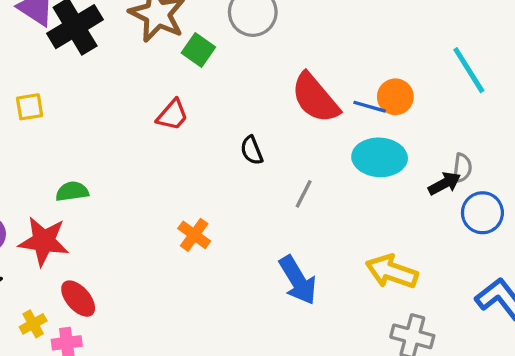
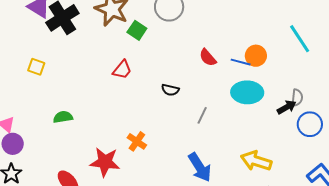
red semicircle: (315, 98) -> (208, 58), size x0.6
yellow square: (30, 107) -> (36, 67), turned 30
black semicircle: (252, 150) -> (170, 90), turned -54
red star: (44, 241) -> (105, 162), moved

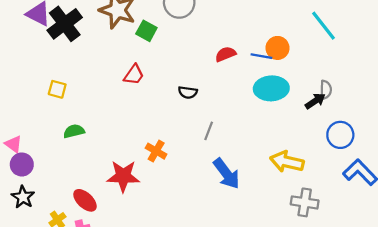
red semicircle: (208, 58) -> (226, 54), turned 114
yellow square: (36, 67) -> (57, 89), moved
gray line: (202, 115) -> (209, 131), moved
blue circle: (310, 124) -> (340, 135), moved

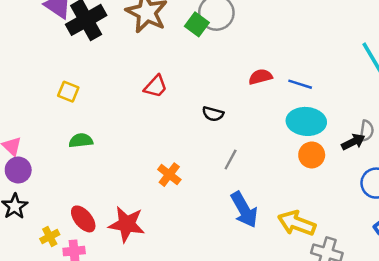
green square: (146, 31) -> (197, 24), moved
orange circle: (277, 48) -> (312, 155), moved
yellow arrow: (287, 162) -> (297, 223), moved
red star: (123, 176) -> (127, 224), moved

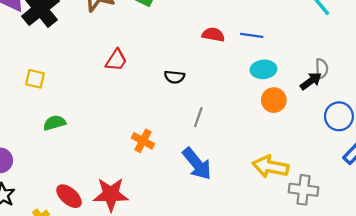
red semicircle: (260, 77) -> (213, 35), turned 35
cyan ellipse: (306, 121) -> (263, 69), size x0.7
blue arrow: (244, 210) -> (197, 164), moved

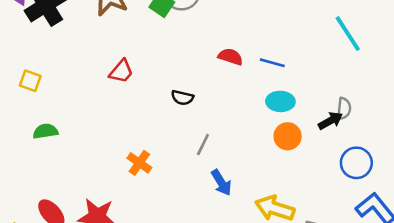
blue arrow: (197, 164) -> (221, 183), moved, size x0.7

